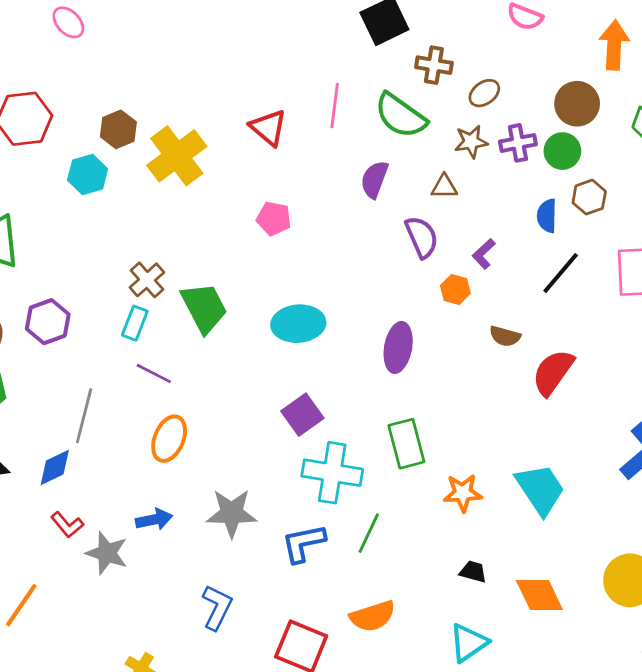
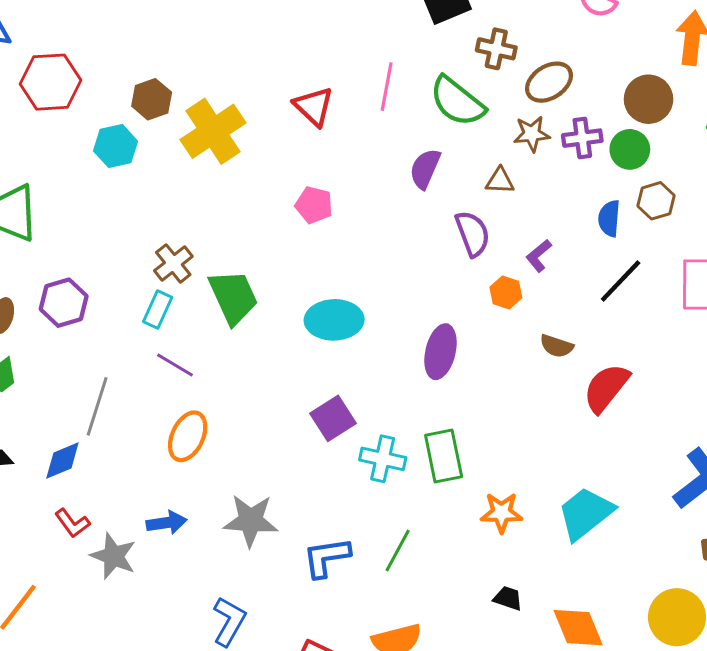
brown ellipse: (484, 93) -> (549, 82), size x1.4
cyan cross: (332, 473) -> (383, 459), moved, size x0.7
cyan trapezoid: (540, 489) -> (586, 513), turned -98

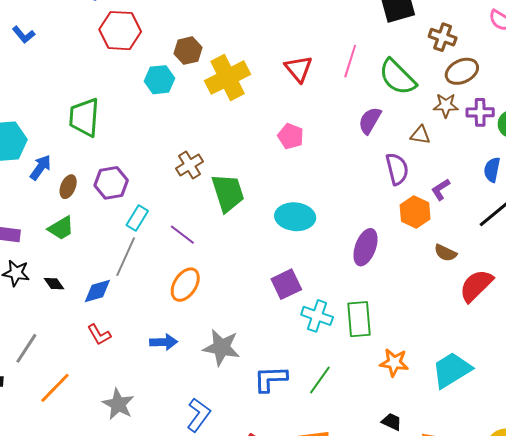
brown cross: (496, 49) -> (443, 37), moved
orange hexagon: (506, 292) -> (415, 212), size x1.4
cyan rectangle: (158, 309) -> (137, 218), moved
gray star: (113, 556) -> (118, 404), moved

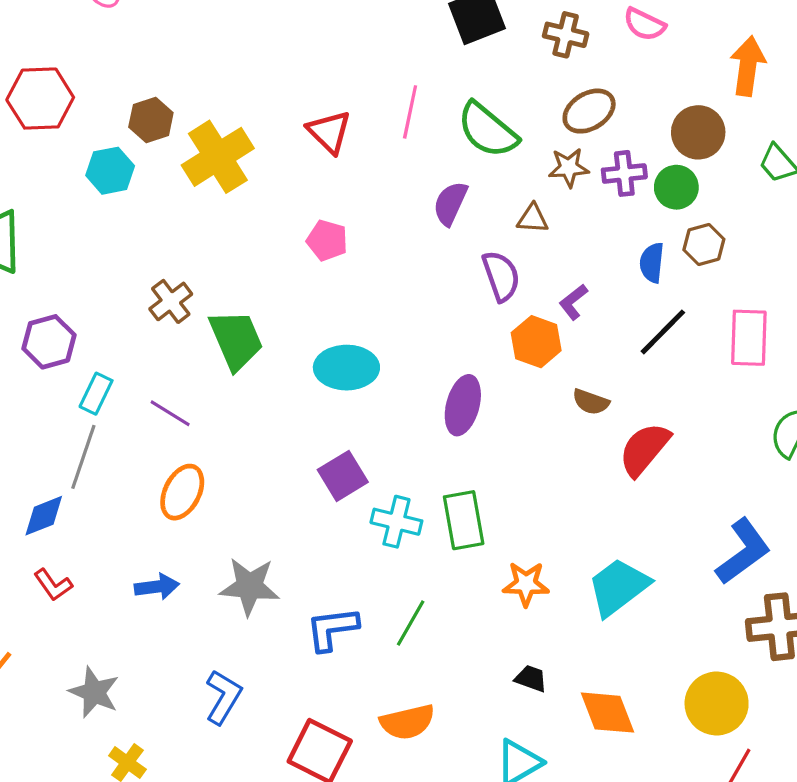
brown cross: (443, 37) -> (566, 35), moved

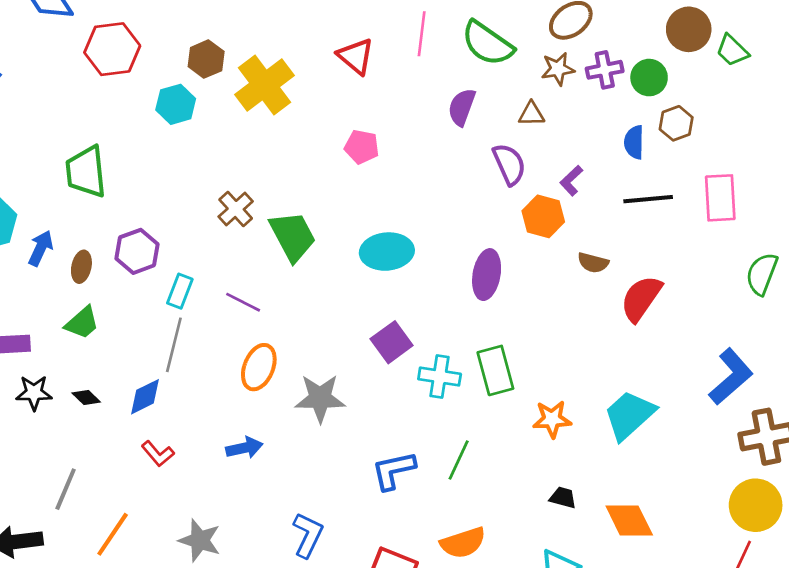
brown circle: (698, 132) -> (689, 29), moved
black line: (663, 332) -> (648, 199), turned 45
gray star: (249, 586) -> (320, 398), moved
yellow circle: (717, 703) -> (756, 505), moved

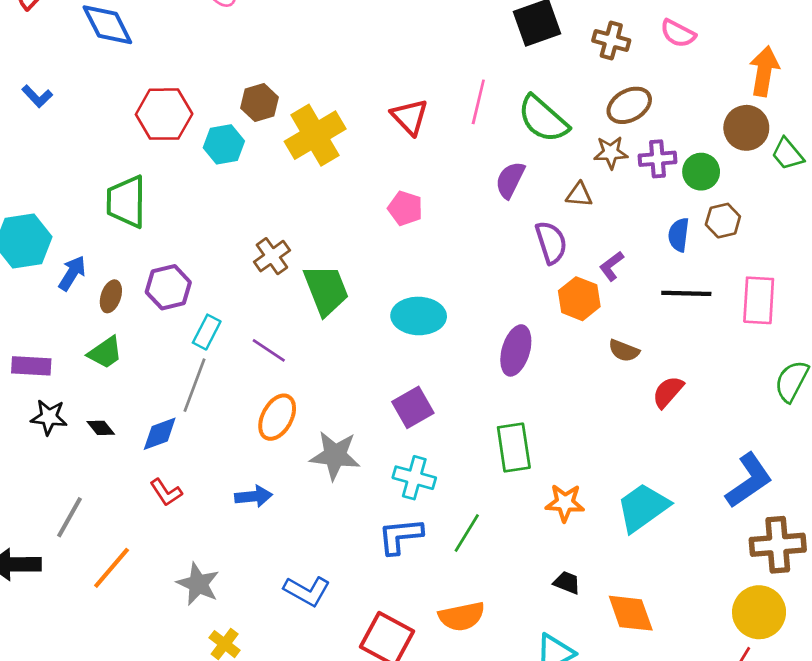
red hexagon: (112, 49) -> (164, 114), moved
red semicircle: (641, 298) -> (668, 392), size x0.7
cyan cross: (440, 377) -> (414, 478), moved
blue L-shape: (308, 535) -> (307, 591), turned 87

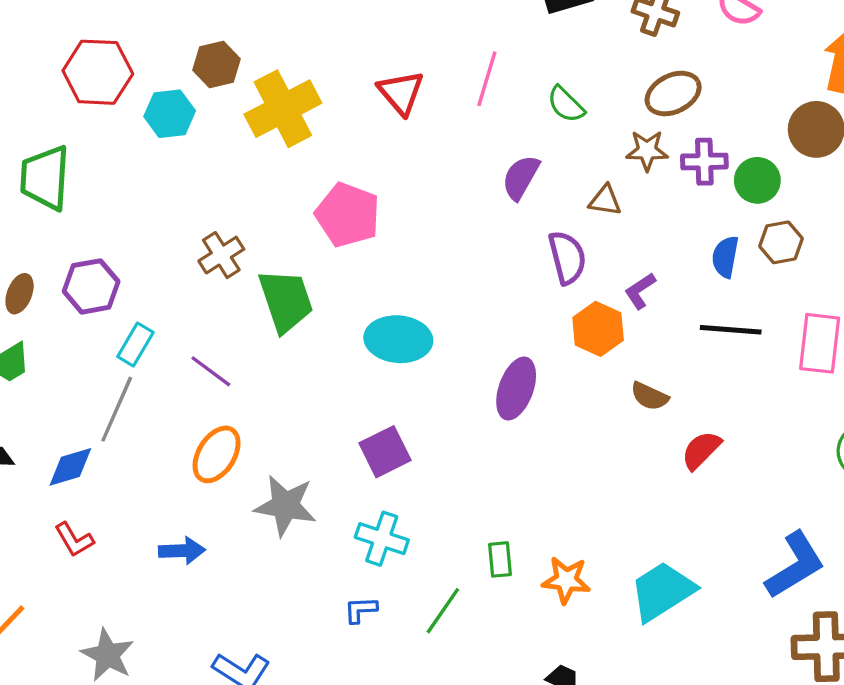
green semicircle: (543, 119) -> (566, 104), size x0.6
pink pentagon: (405, 208) -> (348, 215), moved, size x1.5
green rectangle: (514, 448) -> (500, 559), moved, size x0.6
blue L-shape: (400, 536) -> (361, 610), size x0.6

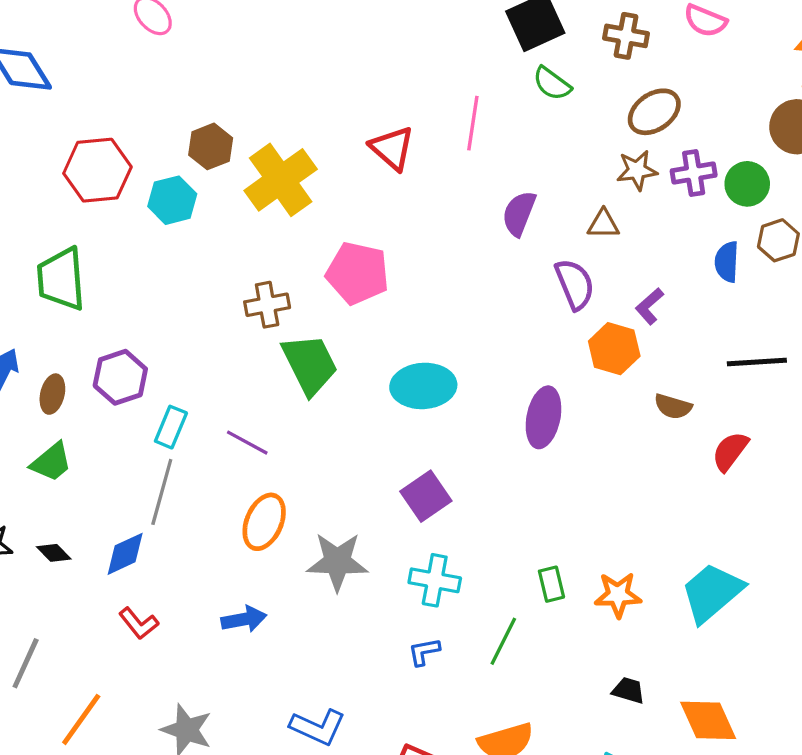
green semicircle: (566, 104) -> (552, 84), moved
brown cross: (221, 255) -> (267, 305), moved, turned 30
black line: (731, 330) -> (757, 362), moved

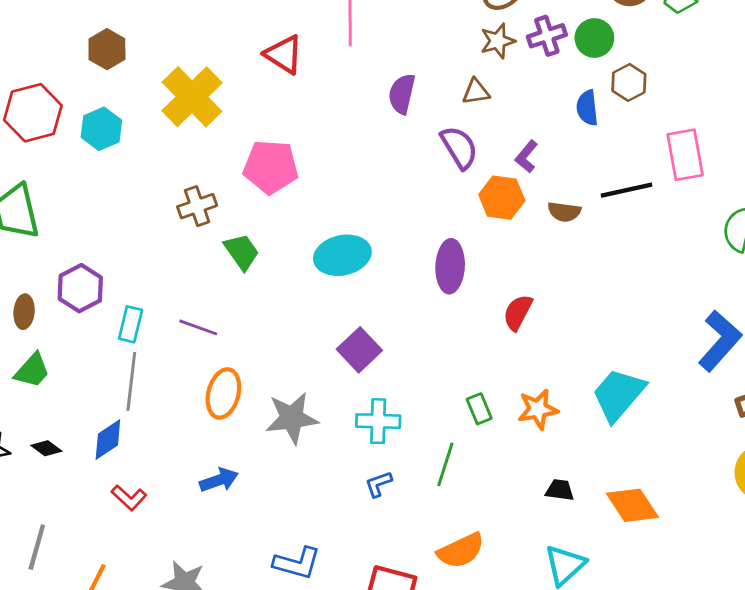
brown hexagon: (211, 146) -> (107, 49), moved
green trapezoid: (310, 364) -> (242, 252), size x0.7
brown semicircle: (673, 406) -> (564, 212), moved
red semicircle: (730, 451) -> (518, 312), moved

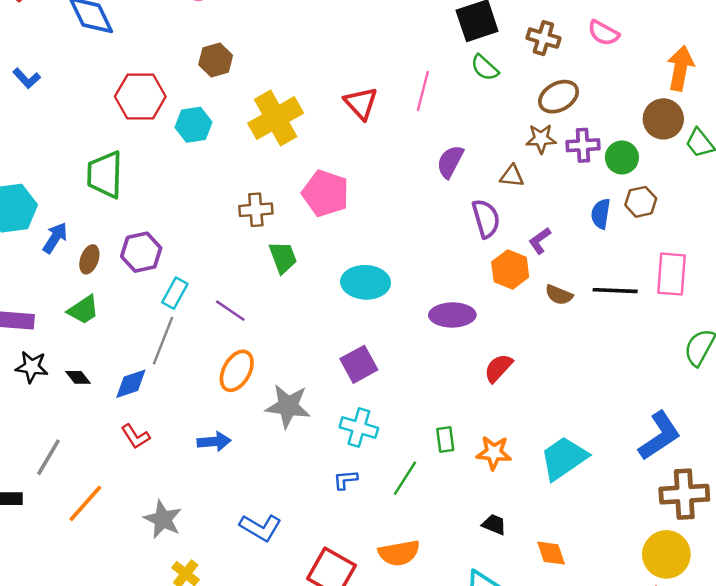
purple ellipse: (450, 266) -> (452, 315), turned 72
orange diamond: (632, 505) -> (551, 553), size x0.7

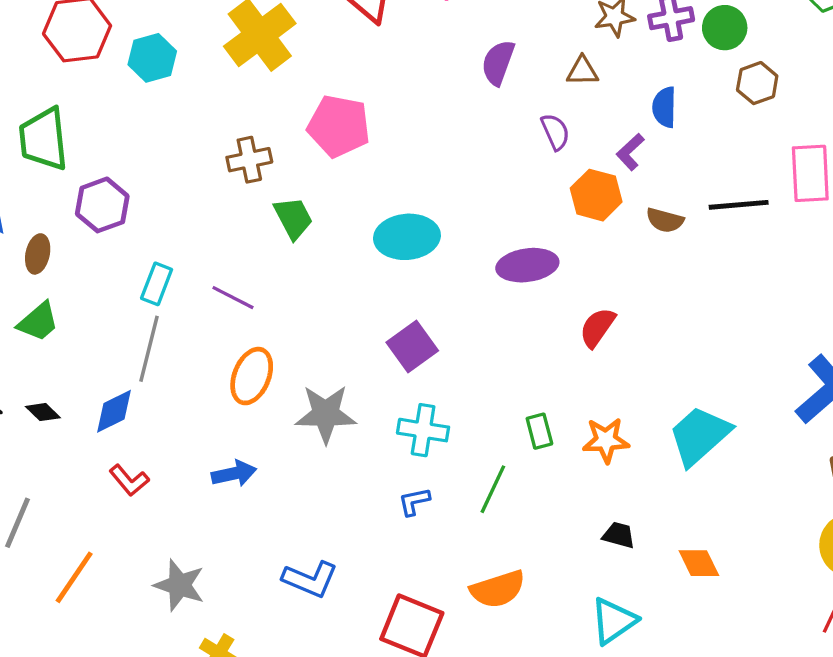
blue semicircle: (601, 214) -> (664, 107), moved
purple semicircle: (486, 219) -> (555, 132), size x0.7
purple hexagon: (141, 252) -> (102, 205), moved

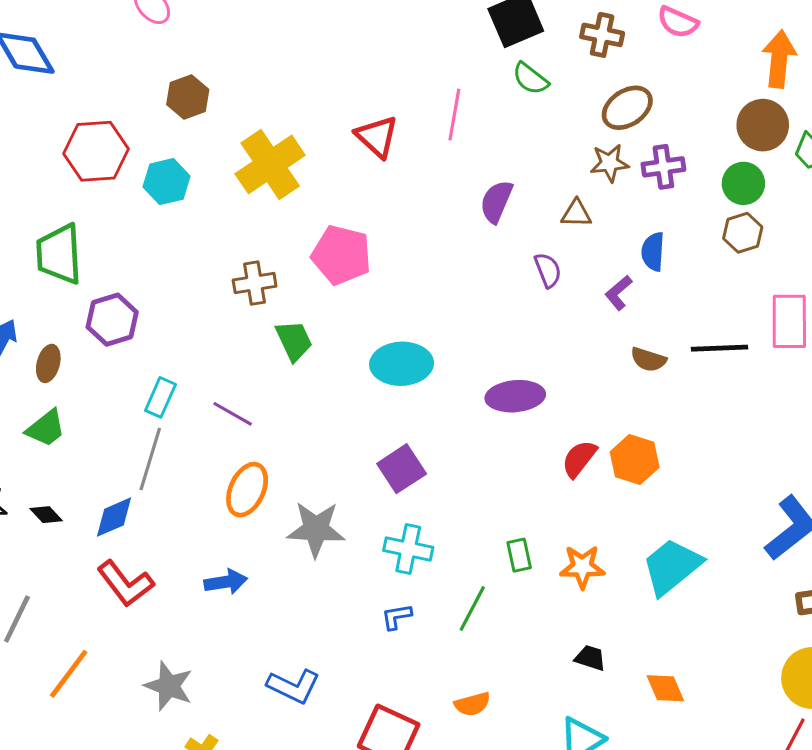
green circle: (725, 28) -> (743, 183), moved
orange hexagon: (596, 195) -> (635, 460), moved
red L-shape: (129, 480) -> (125, 584), size x1.5
orange semicircle: (498, 589) -> (472, 704), size x0.7

